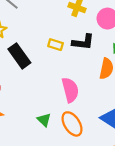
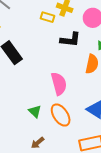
yellow rectangle: (55, 45) -> (48, 17), moved

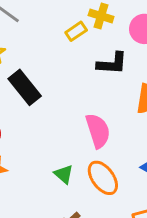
yellow rectangle: (48, 17) -> (76, 31), turned -48

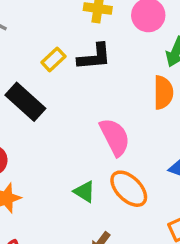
yellow rectangle: (76, 31) -> (53, 59), moved
black L-shape: (112, 63) -> (94, 57), moved

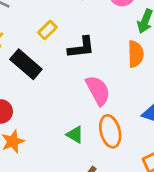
black L-shape: (94, 57) -> (81, 47), moved
orange ellipse: (129, 189) -> (110, 131), turned 32

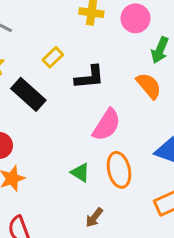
orange semicircle: (136, 54) -> (149, 86), turned -40
pink semicircle: (98, 90) -> (107, 125), turned 60

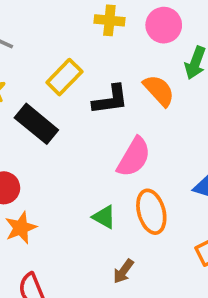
yellow rectangle: (53, 57) -> (64, 77), size x1.4
orange semicircle: (149, 86) -> (159, 90), moved

